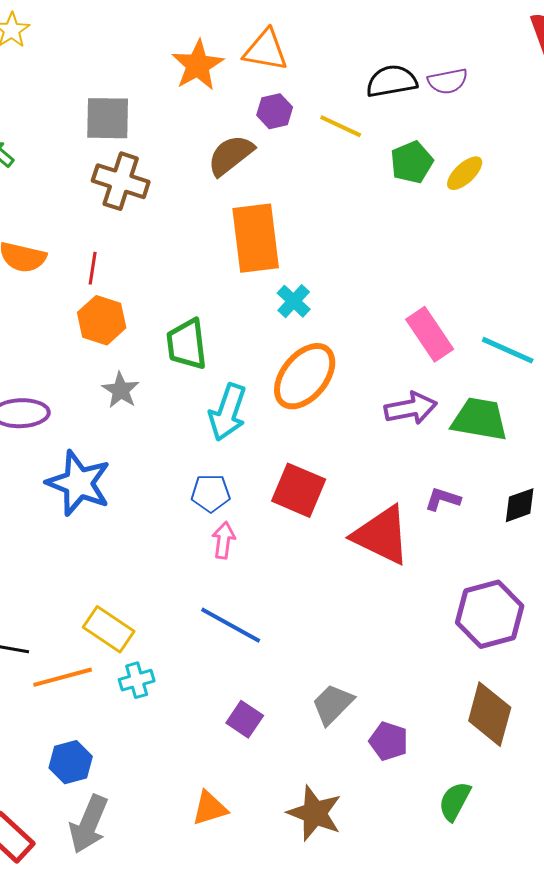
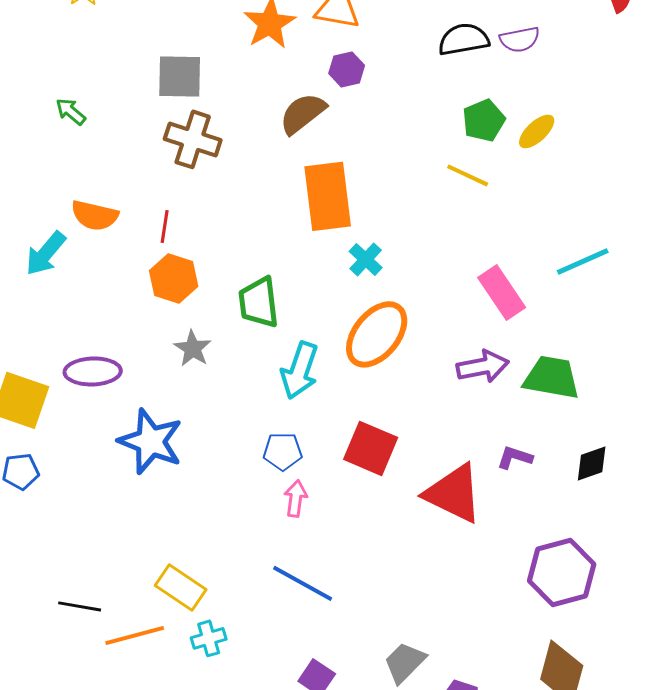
yellow line: (341, 126) -> (468, 175), moved
cyan line: (508, 350) -> (583, 261), moved, turned -48

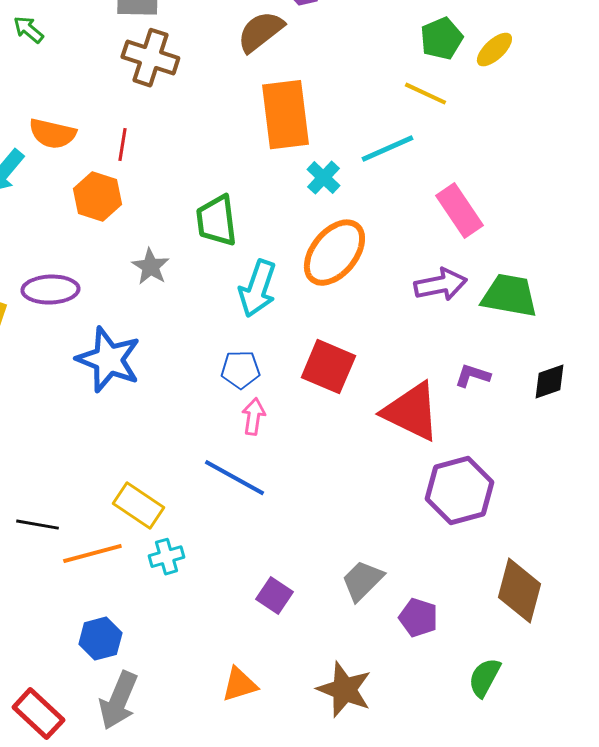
cyan line: (583, 261) -> (387, 149), moved
orange hexagon: (174, 278) -> (97, 197), moved
purple hexagon: (562, 572) -> (459, 491), moved
blue line: (303, 583) -> (234, 478), moved

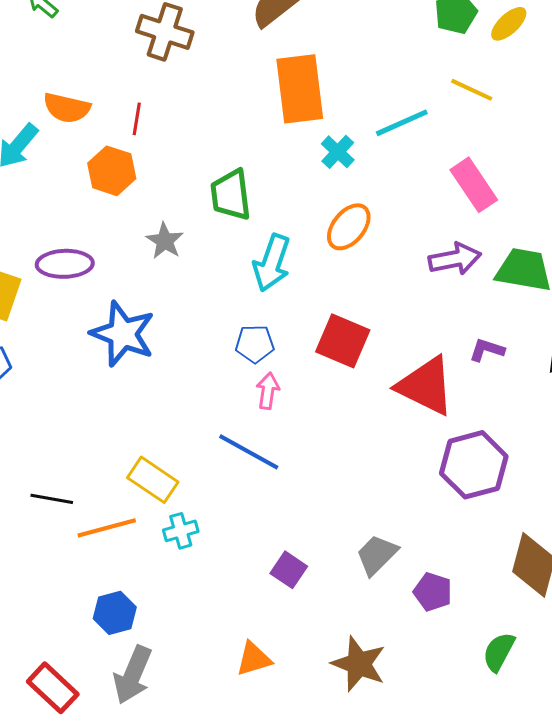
yellow line: (425, 94) -> (472, 90), moved
orange ellipse: (334, 253) -> (349, 227), size x0.7

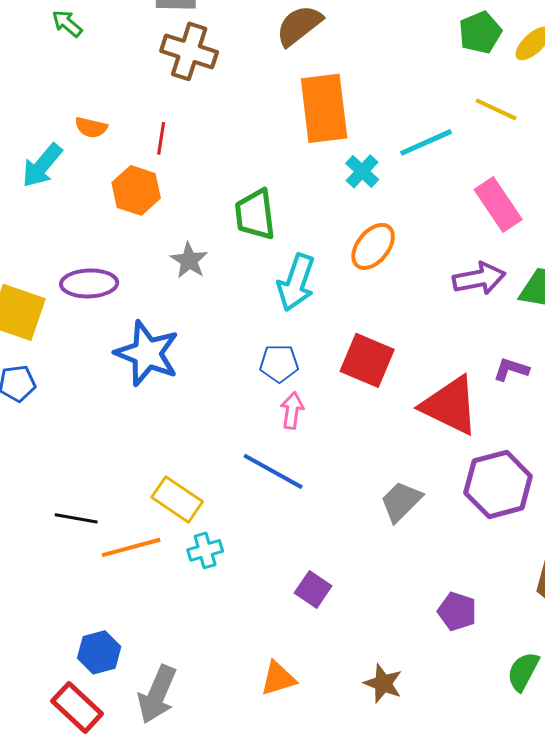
orange semicircle: (67, 108) -> (91, 127), size x0.7
gray trapezoid: (377, 555) -> (401, 501), moved
blue hexagon: (115, 613) -> (99, 652), moved
brown star: (359, 664) -> (383, 683), size x0.7

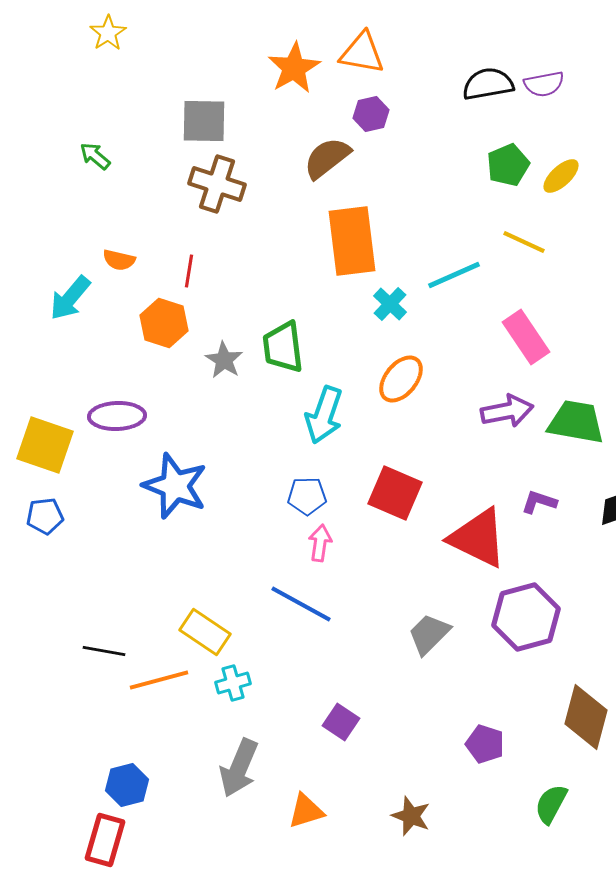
gray star: (189, 260) -> (224, 360), moved
gray arrow: (157, 694) -> (239, 768), moved
red rectangle: (77, 707) -> (105, 840), turned 63

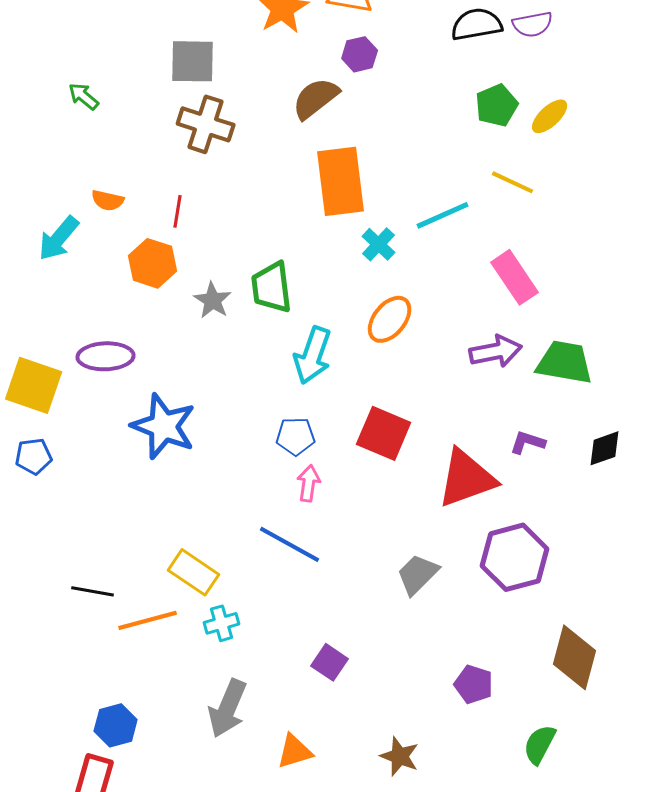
red triangle: (478, 538) -> (467, 478), turned -46

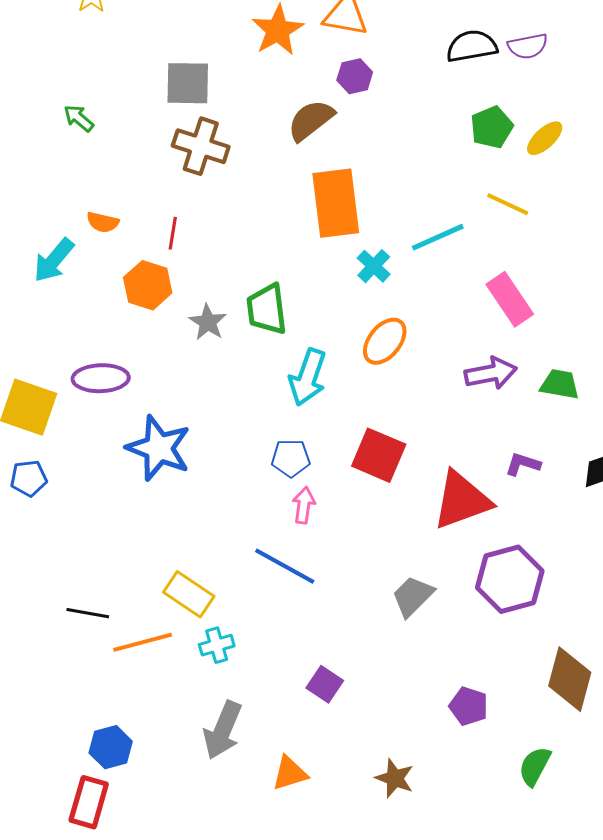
green trapezoid: (565, 362) -> (560, 384), size x0.7

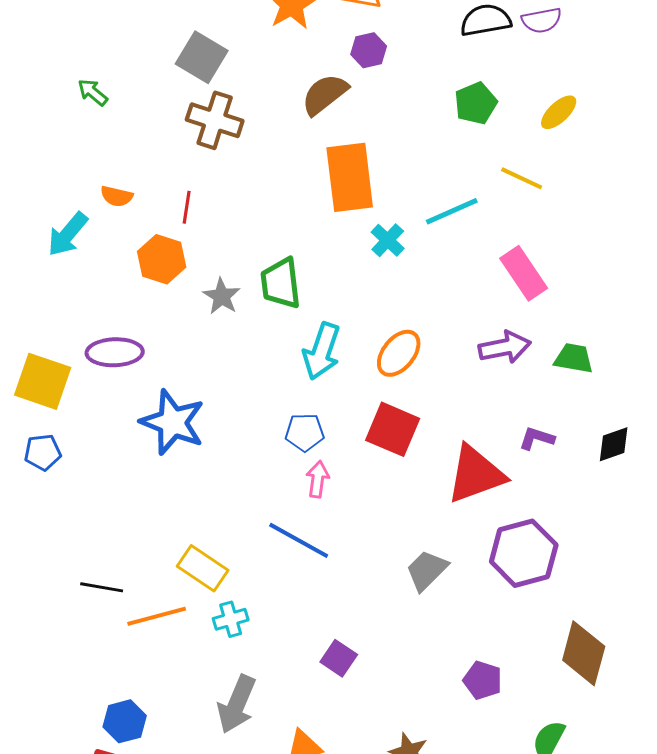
gray square: (188, 83) -> (202, 57), turned 30
green pentagon: (492, 127) -> (476, 103), moved
orange ellipse: (385, 341) -> (399, 353), moved

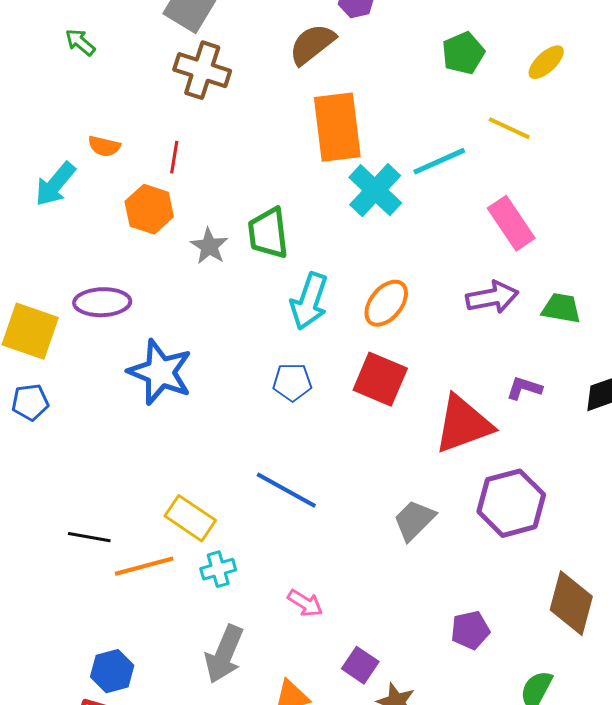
cyan cross: (388, 240) -> (375, 190), size x1.6
pink arrow: (318, 479) -> (305, 603), moved, turned 114
purple square: (339, 658) -> (360, 665), moved
purple pentagon: (483, 680) -> (470, 630), turned -30

